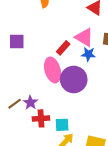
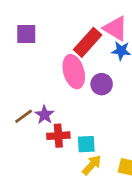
red rectangle: (63, 48) -> (88, 42), size x1.5
purple circle: (74, 79) -> (102, 84), size x0.6

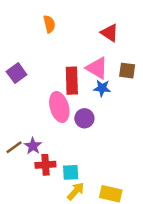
purple square: (26, 34) -> (17, 73), turned -36
red rectangle: (88, 42) -> (72, 81), turned -44

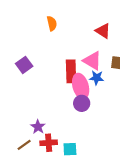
pink ellipse: (59, 107) -> (81, 86), moved
brown line: (14, 147) -> (24, 145), moved

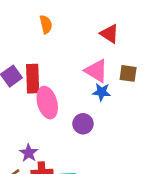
red rectangle: (71, 71) -> (33, 79), moved
pink ellipse: (81, 86) -> (47, 103), moved

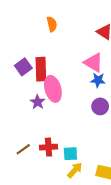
purple circle: (83, 124) -> (100, 106), moved
purple star: (29, 153) -> (38, 102), moved

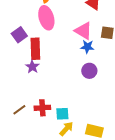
red rectangle: (41, 69) -> (35, 49), moved
pink ellipse: (53, 89) -> (46, 18), moved

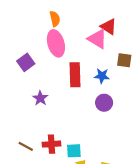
pink triangle: (83, 31) -> (97, 39), moved
red rectangle: (35, 49) -> (75, 75), moved
brown line: (19, 110) -> (26, 146), turned 64

